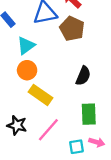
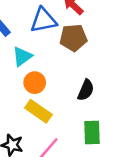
brown pentagon: (72, 29) -> (73, 38), turned -30
orange circle: (27, 70) -> (35, 83), moved

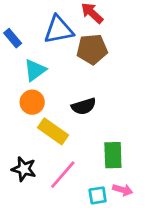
orange circle: (35, 83) -> (32, 102), moved
black semicircle: (86, 90) -> (84, 106), moved, turned 50

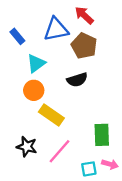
brown pentagon: (92, 49) -> (84, 46), turned 30
black semicircle: (84, 106) -> (77, 80), moved

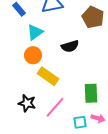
brown pentagon: (84, 46) -> (93, 17), moved

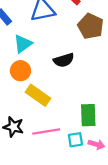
pink line: (55, 107) -> (46, 132), turned 40
cyan square: (80, 122) -> (75, 140), moved

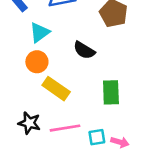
black semicircle: (64, 60) -> (84, 50), turned 48
green rectangle: (88, 115) -> (111, 92), moved

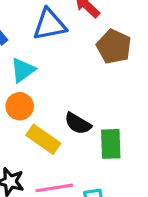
black semicircle: (84, 50) -> (78, 124), moved

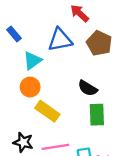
blue triangle: (50, 25) -> (60, 40), moved
black semicircle: (78, 124) -> (88, 88), moved

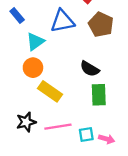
black star: (23, 142) -> (26, 122), turned -30

